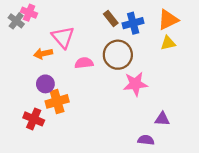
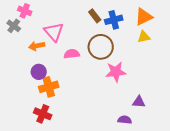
gray cross: (16, 21) -> (14, 26), moved
red cross: (34, 119) -> (43, 114), moved

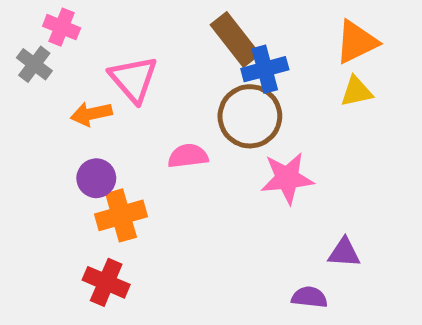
brown rectangle: (95, 16) -> (235, 39), size x1.5
blue cross: (114, 20) -> (265, 69), moved
pink semicircle: (72, 54) -> (188, 156), moved

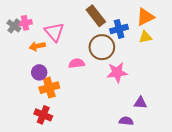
pink cross: (62, 27) -> (25, 23), moved, turned -32
blue cross: (265, 69) -> (119, 29), moved

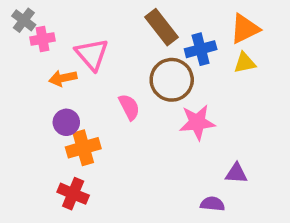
gray cross: (14, 26) -> (24, 20), moved
pink semicircle: (77, 63) -> (129, 107), turned 70

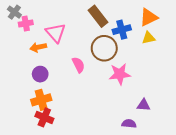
orange cross: (83, 148) -> (41, 100), moved

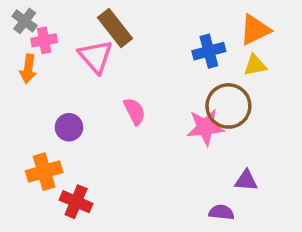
brown rectangle: (98, 16) -> (115, 28), moved
orange arrow: (38, 47) -> (28, 69), moved, turned -70
brown circle: (104, 48) -> (228, 106), moved
orange cross: (41, 100) -> (44, 172), moved

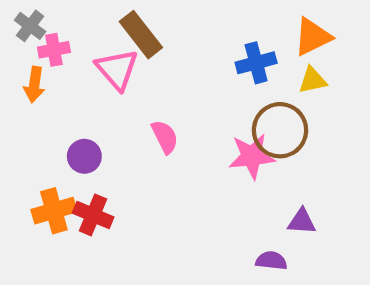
red cross: (76, 202) -> (93, 215), moved

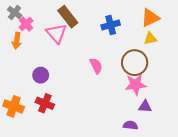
pink cross: (54, 50) -> (26, 24), turned -32
blue cross: (256, 63) -> (111, 25), moved
pink semicircle: (165, 137) -> (96, 66), moved
pink star: (252, 156) -> (136, 85), moved
orange cross: (54, 211) -> (14, 106), moved, turned 36

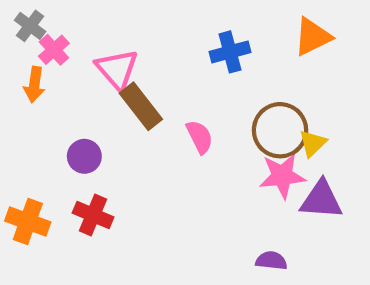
brown rectangle: (68, 17) -> (141, 106), moved
yellow triangle: (150, 39) -> (313, 143), moved, turned -32
purple triangle: (145, 106) -> (321, 200), moved, size x1.5

